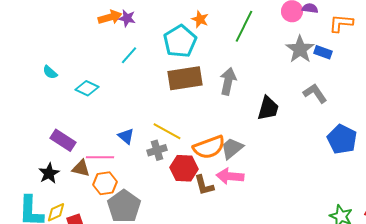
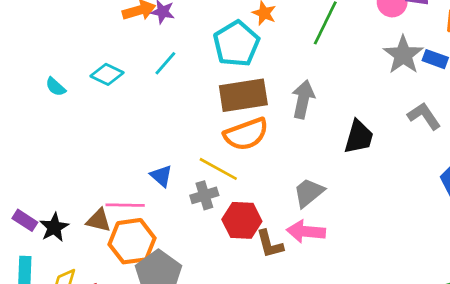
cyan diamond: (87, 88) -> (107, 74), moved
purple rectangle: (63, 140) -> (25, 220), moved, size x0.7
orange semicircle: (209, 147) -> (246, 134), moved
orange hexagon: (105, 183) -> (132, 241), size x1.4

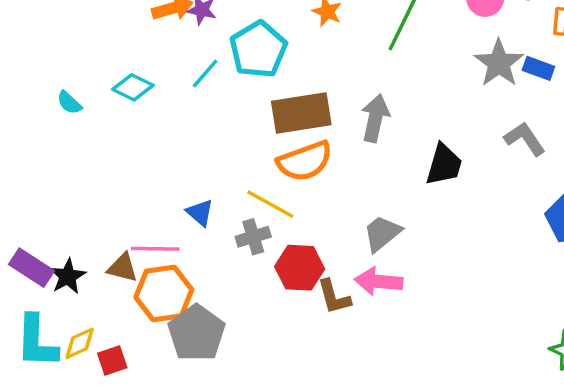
cyan pentagon: (236, 44) -> (258, 49), moved
purple rectangle: (25, 220) -> (32, 268), size x1.4

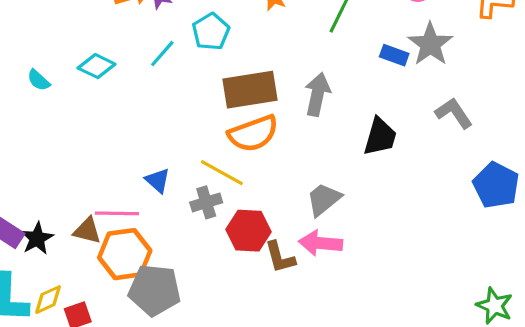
cyan pentagon: (258, 49) -> (211, 32), size x0.7
blue rectangle: (538, 68) -> (394, 55), moved
gray pentagon: (196, 333) -> (155, 290), turned -30

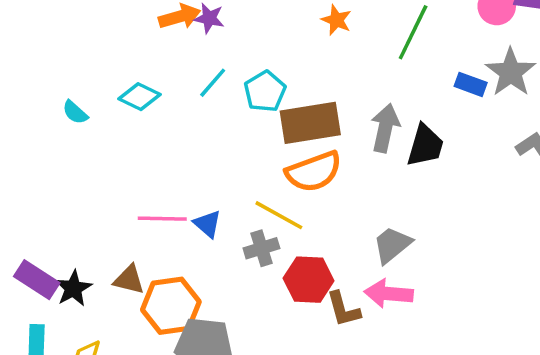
cyan pentagon: (211, 32) -> (265, 91), moved
black trapezoid: (380, 137) -> (425, 145), moved
pink line: (117, 213) -> (162, 219), moved

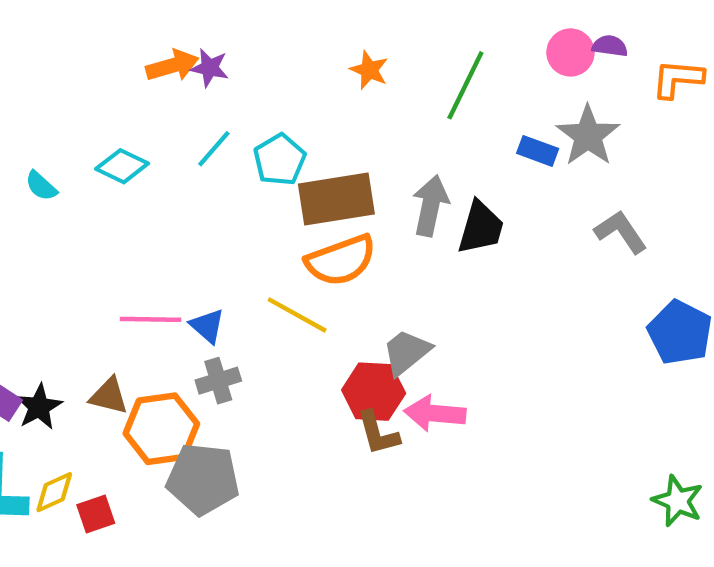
gray trapezoid: (392, 245) -> (406, 352), moved
gray cross: (261, 248) -> (218, 381), moved
red hexagon: (309, 280) -> (374, 392), moved

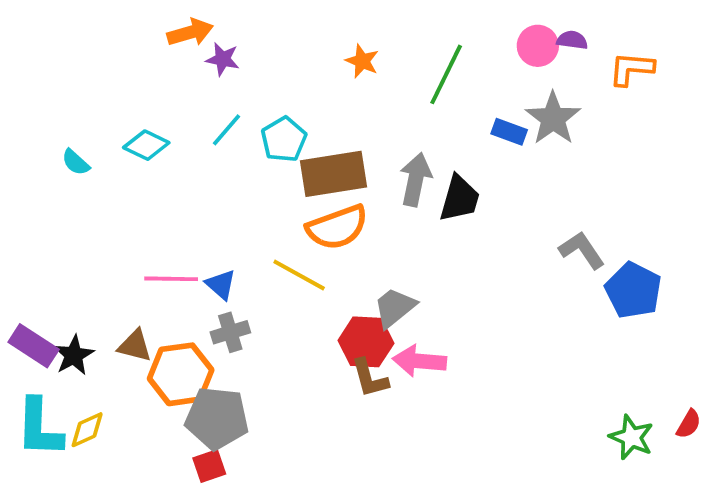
orange arrow: (172, 66) -> (190, 32), moved
gray L-shape: (621, 232) -> (582, 250), moved
red square: (96, 514) -> (209, 466), moved

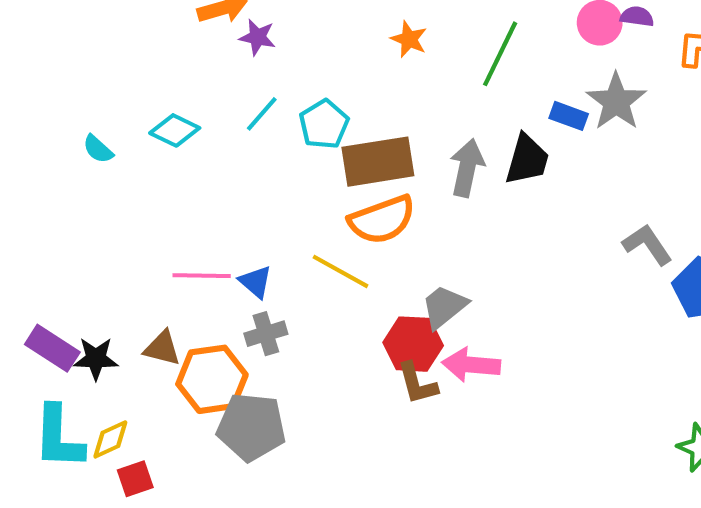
black trapezoid: (460, 199) -> (527, 160), moved
black star: (74, 355) -> (96, 359), turned 30
red square: (209, 466) -> (135, 479), moved

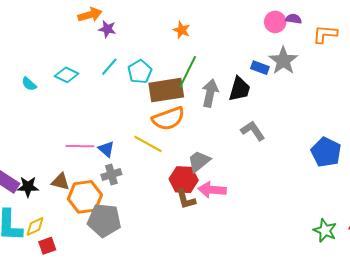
green line: (500, 54) -> (188, 72), moved
gray L-shape: (647, 245) -> (253, 131), moved

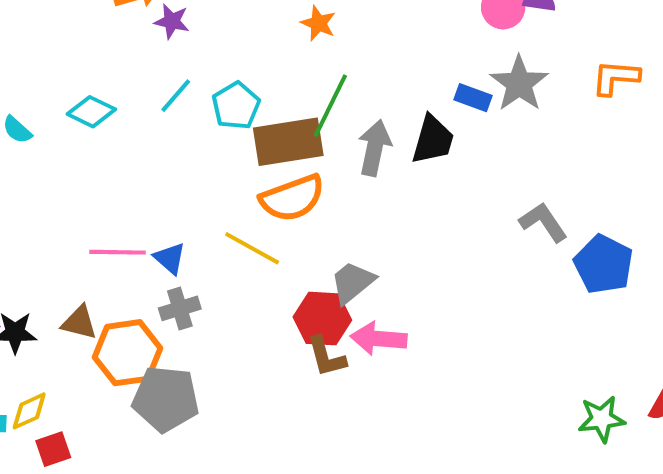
orange L-shape: (325, 34) -> (616, 78), moved
gray L-shape: (253, 131) -> (543, 222), moved
green star: (325, 230) -> (602, 419), turned -30

